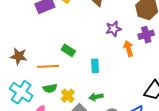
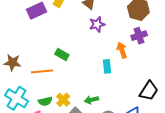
purple star: (113, 29) -> (97, 24), moved
cyan rectangle: (95, 66) -> (107, 66), moved
green semicircle: (50, 88) -> (45, 101), moved

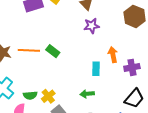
purple cross: (139, 36) -> (132, 67), moved
orange line: (42, 71) -> (29, 50), moved
green arrow: (92, 100) -> (87, 94), moved

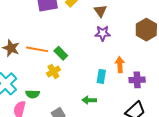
yellow cross: (48, 96) -> (53, 72), moved

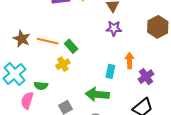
purple cross: (137, 80) -> (146, 77), turned -35
green arrow: (89, 100) -> (97, 94), size x1.6

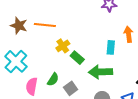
green rectangle: (71, 46) -> (77, 58), moved
green semicircle: (41, 86) -> (53, 79), moved, turned -56

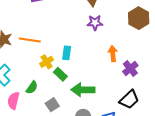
cyan rectangle: (111, 47) -> (67, 53), moved
green semicircle: (53, 79) -> (32, 87), moved

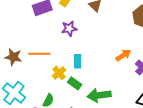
purple star: (95, 23) -> (69, 29), moved
orange arrow: (113, 54) -> (123, 55), turned 70

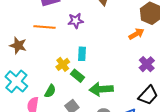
orange line: (39, 54) -> (45, 27), moved
orange arrow: (123, 55) -> (136, 34), moved

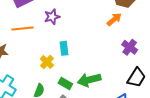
green rectangle: (77, 76) -> (65, 83), moved

